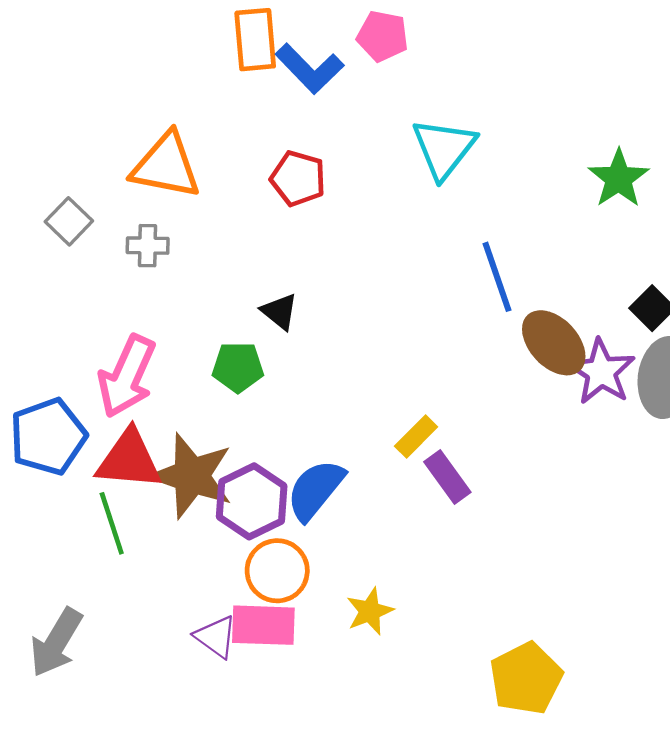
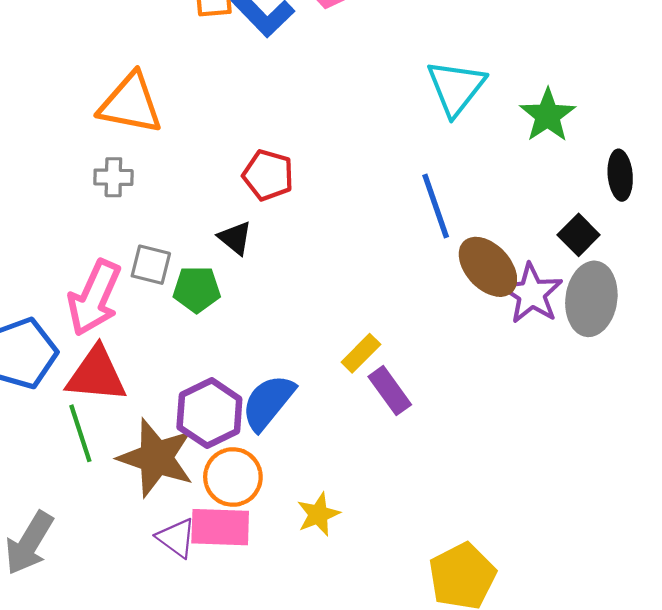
cyan triangle: (444, 148) -> (456, 88), moved
red pentagon: (298, 178) -> (268, 175), moved
gray square: (69, 221) -> (151, 265), moved, turned -30
brown star: (192, 476) -> (156, 458), moved

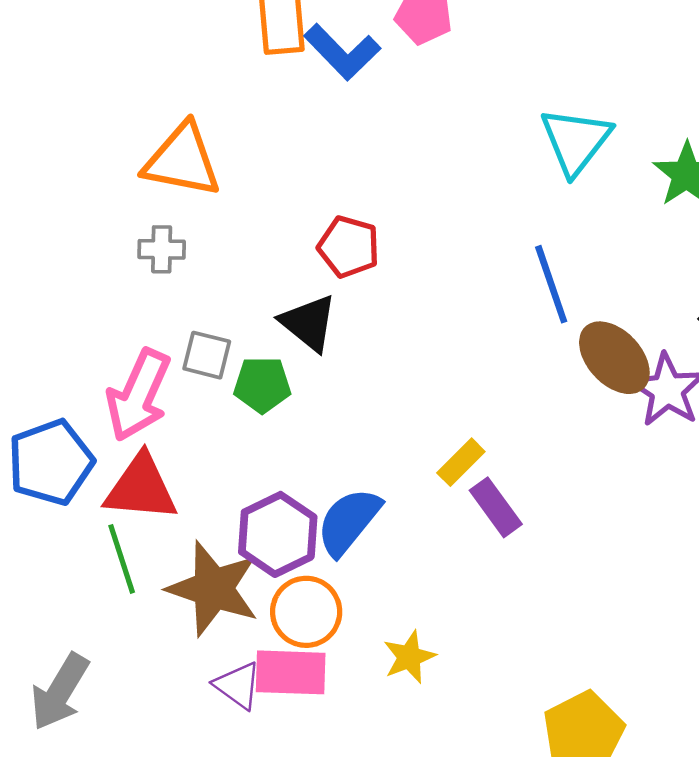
black triangle: (235, 238) -> (309, 323), size x1.4

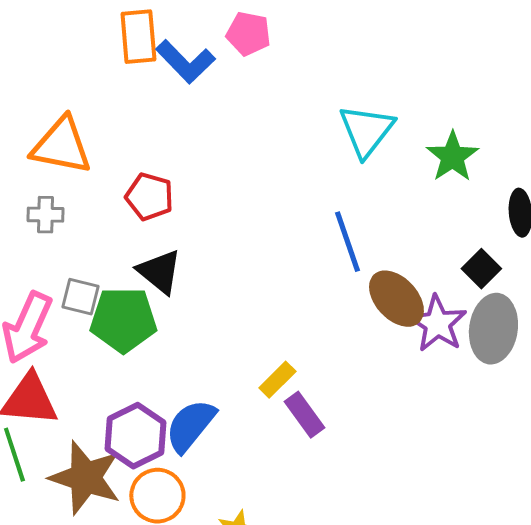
red pentagon: (349, 247) -> (149, 197), moved
green pentagon: (262, 385) -> (123, 320), size x1.5

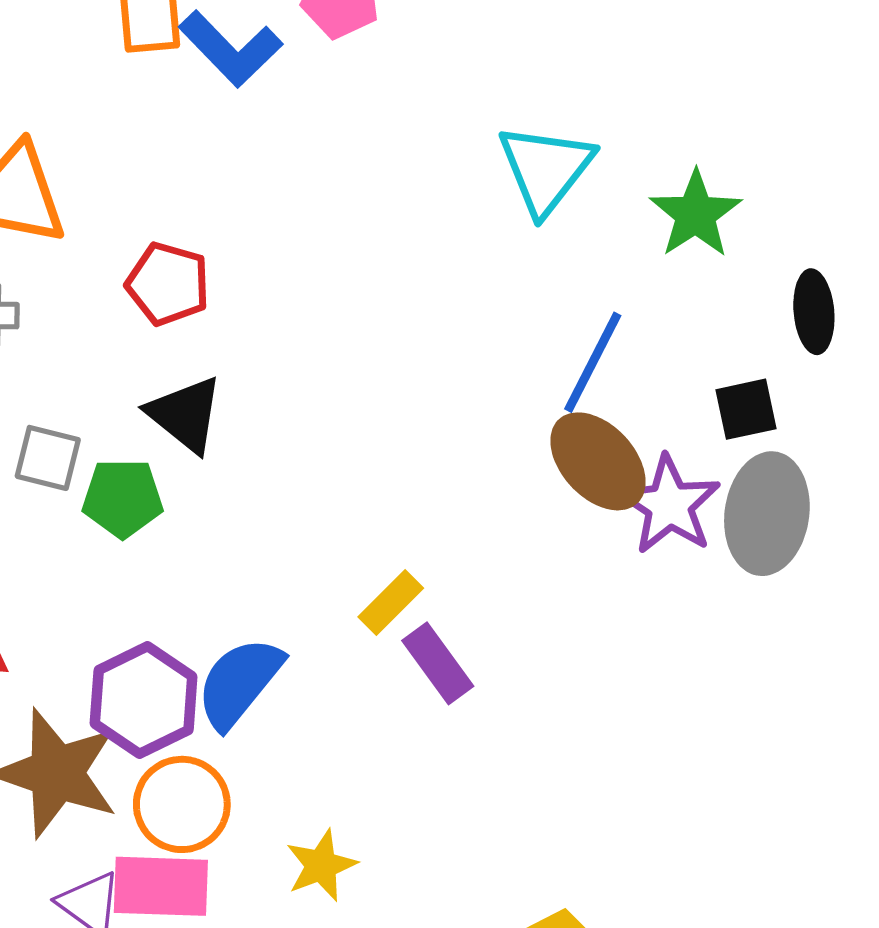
blue line: (347, 242) -> (593, 362), moved, turned 46
black square: (481, 269) -> (746, 409), turned 33
green pentagon: (123, 320) -> (123, 498), size x0.7

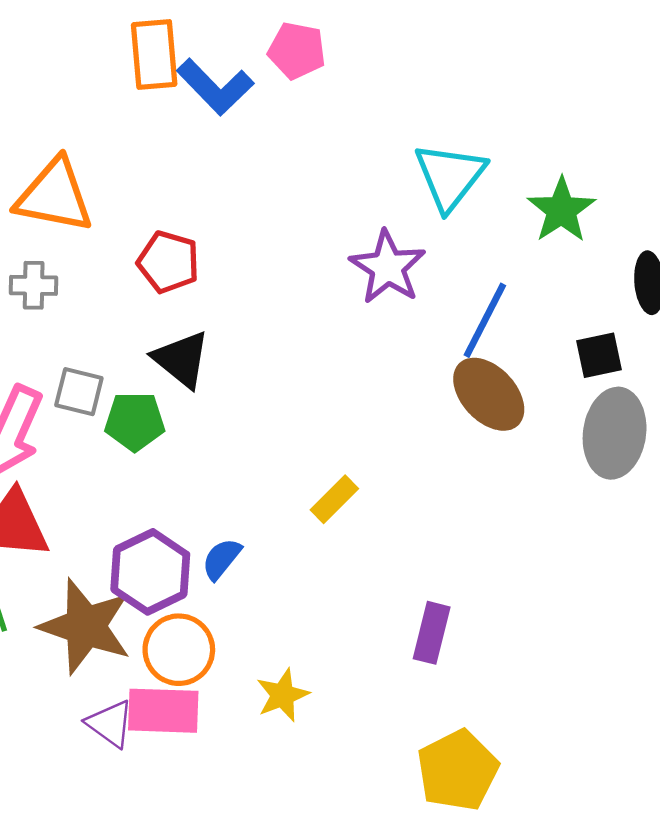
purple star: (669, 505) -> (388, 267), moved
purple rectangle: (438, 663) -> (432, 633), moved, turned 50
blue semicircle: (239, 683) -> (222, 559), size x0.6

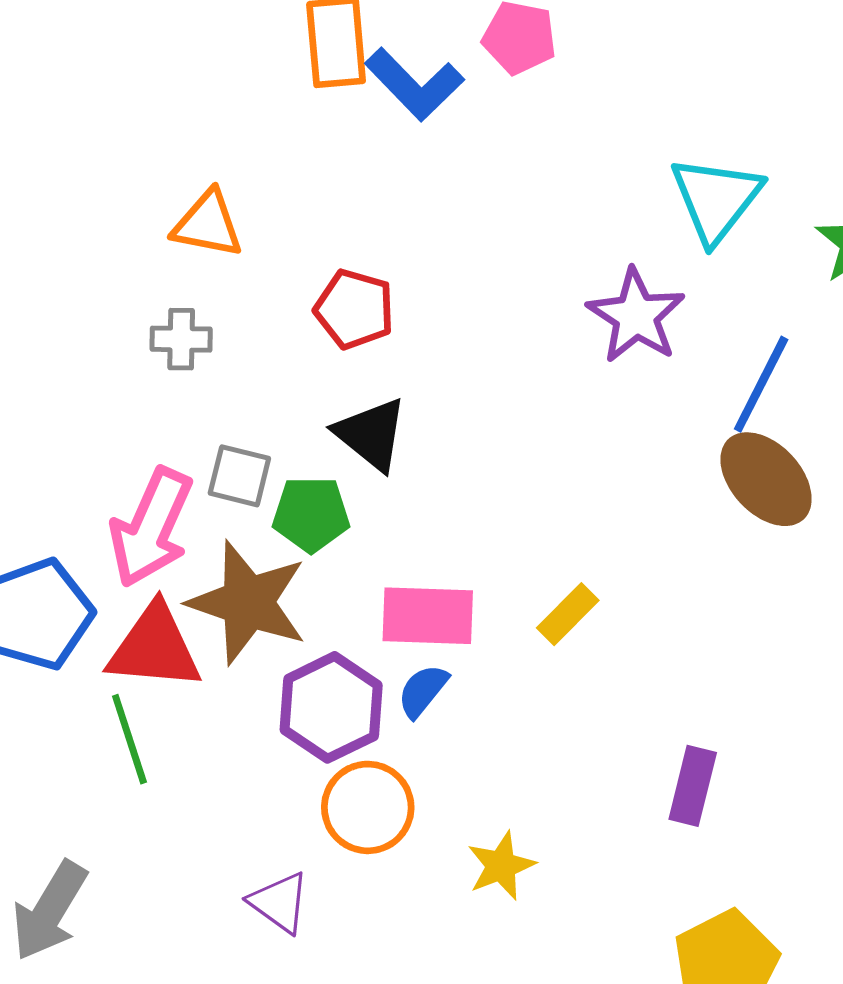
orange triangle: (54, 196) -> (208, 224), size x0.7
brown star: (85, 626) -> (248, 602), moved
pink rectangle: (163, 711) -> (428, 616), moved

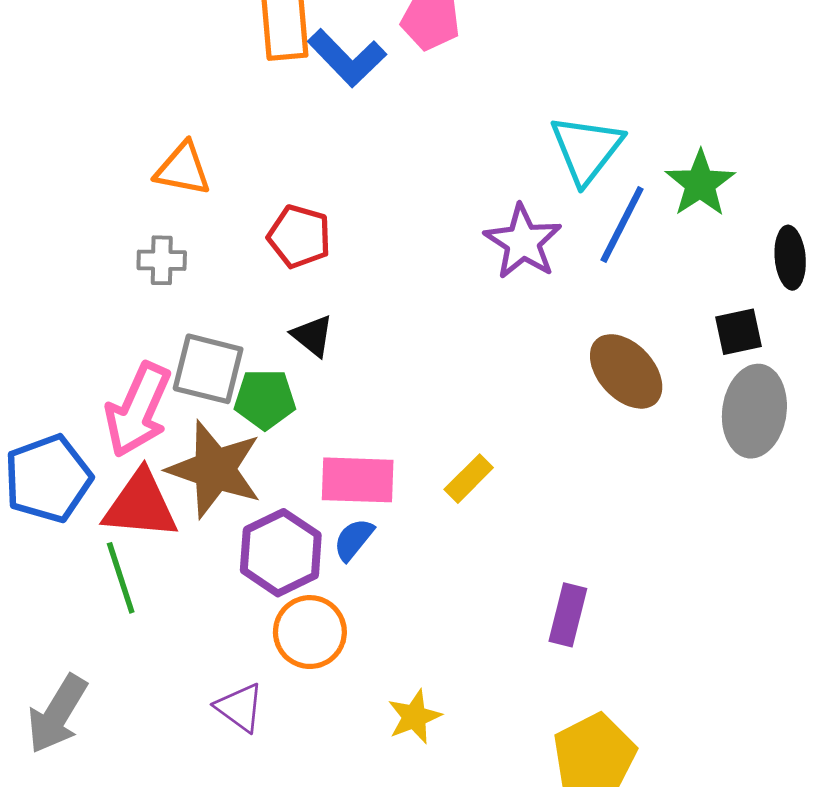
blue line: (761, 384) -> (622, 225), moved
black triangle: (371, 434) -> (313, 336), size x0.7
gray square: (239, 476) -> (208, 369), size x1.4
yellow star: (501, 866) -> (414, 717), moved

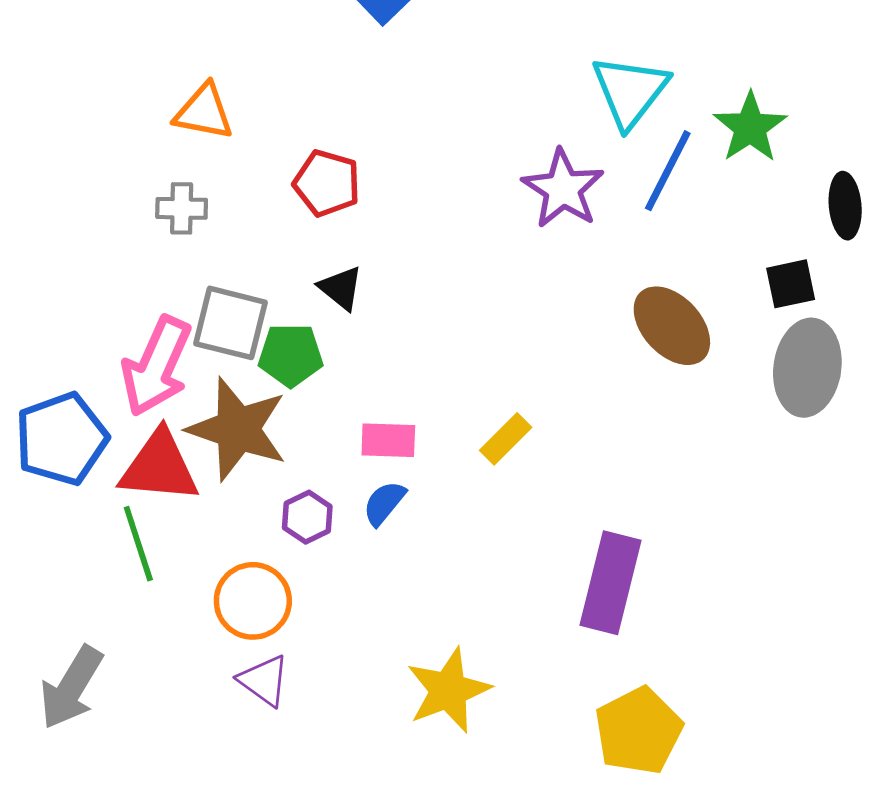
pink rectangle: (358, 480) -> (388, 440), size x0.7
purple hexagon: (281, 553) -> (307, 517), size x0.6
purple rectangle: (568, 615) -> (610, 583), size x1.5
orange circle: (310, 632) -> (253, 601), moved
yellow star: (414, 717) -> (448, 690), size x1.5

